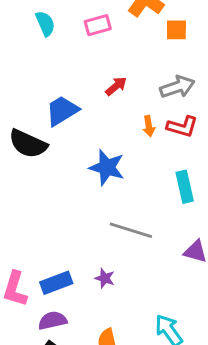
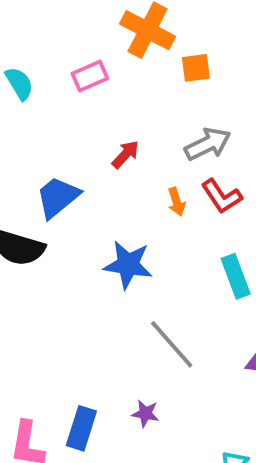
red L-shape: (182, 127) -> (222, 196), turned 48
gray line: (131, 230) -> (172, 344), turned 39
blue rectangle: (56, 283) -> (81, 428), turned -44

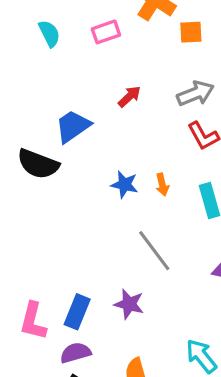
orange arrow: (177, 202) -> (162, 185), moved
blue star: (128, 265) -> (125, 185), size x0.7
purple star: (145, 414) -> (129, 304), size x1.4

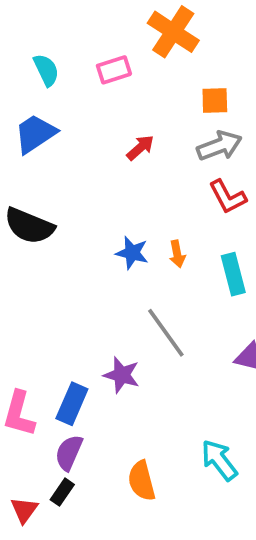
orange square: (191, 32) -> (215, 101), moved
blue trapezoid: (73, 126) -> (35, 134), moved
purple star: (129, 304) -> (122, 375), moved
purple semicircle: (75, 353) -> (69, 453), turned -52

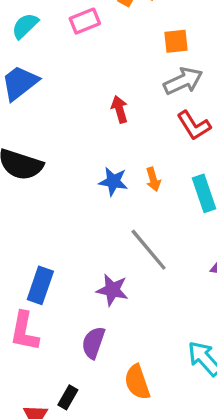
cyan semicircle: (46, 70) -> (25, 26), turned -104
red arrow: (140, 148) -> (120, 109), moved, turned -60
blue rectangle: (72, 404) -> (40, 285), moved
purple semicircle: (69, 453) -> (93, 343), moved

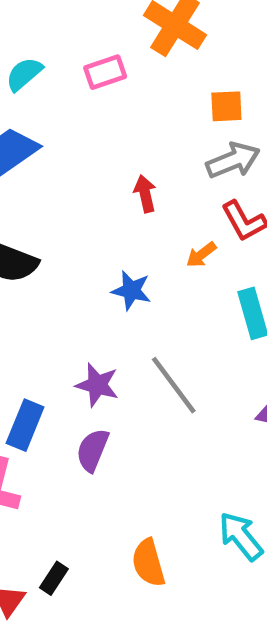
orange arrow: (153, 179) -> (201, 255), moved, turned 65
purple star: (112, 290) -> (97, 385), moved
purple semicircle: (93, 343) -> (93, 450), moved

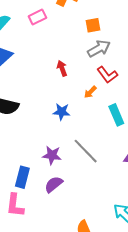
purple semicircle: (93, 450) -> (54, 184), turned 36

